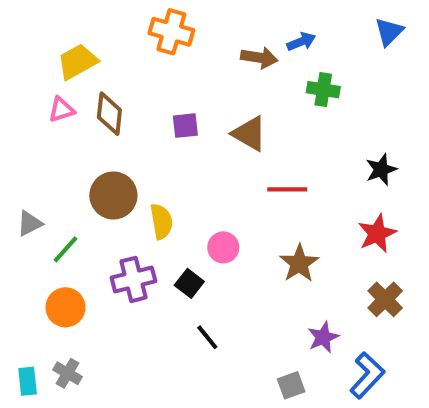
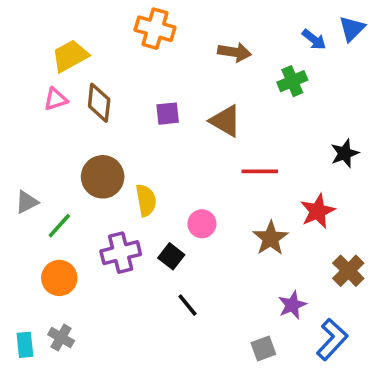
blue arrow: (301, 42) -> (314, 40), moved, turned 60
green cross: (323, 90) -> (292, 81), turned -32
red star: (377, 233) -> (318, 211), moved

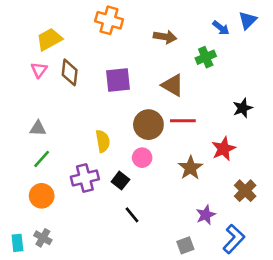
pink triangle: (56, 99) -> (39, 70), turned -36
purple square: (168, 114) -> (118, 80), size x1.5
brown triangle: (225, 121) -> (173, 85), moved
brown circle: (103, 177) -> (148, 125), moved
gray triangle: (27, 202) -> (38, 128), moved, turned 30

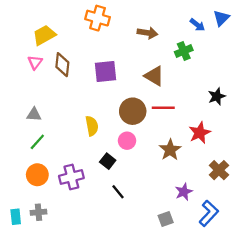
purple cross: (85, 178) -> (71, 177), moved
gray cross: (43, 238) -> (38, 212), turned -35

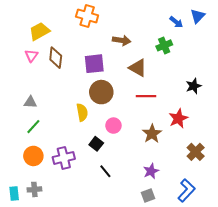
brown arrow: (147, 33) -> (122, 40), moved
brown circle: (133, 111) -> (101, 92), moved
purple star: (184, 192) -> (151, 171), moved

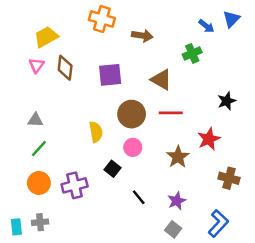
brown arrow: (122, 40) -> (142, 36), moved
brown circle: (101, 92) -> (132, 114), moved
brown cross: (196, 152) -> (229, 178), turned -30
black line: (105, 171) -> (139, 197), moved
gray square: (148, 195) -> (173, 229), turned -32

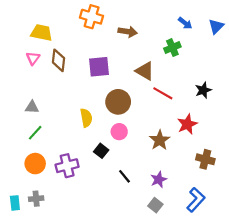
blue triangle: (231, 19) -> (216, 26), moved
yellow trapezoid: (46, 37) -> (42, 33), turned 40
red line: (171, 113) -> (163, 93), moved, turned 30

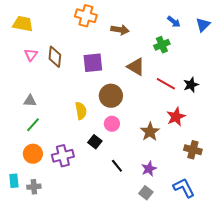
yellow trapezoid: (42, 33) -> (23, 24), moved
red line: (163, 93) -> (166, 84), moved
blue L-shape: (196, 200) -> (184, 188), turned -70
cyan rectangle: (15, 203) -> (14, 181), moved

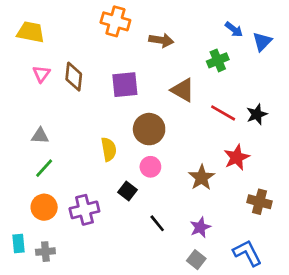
blue triangle: (203, 25) -> (262, 42), moved

